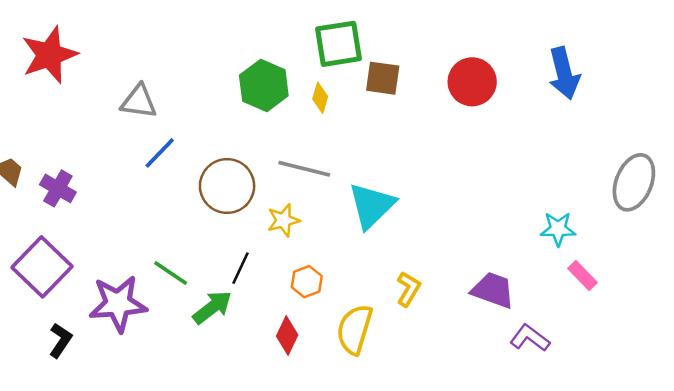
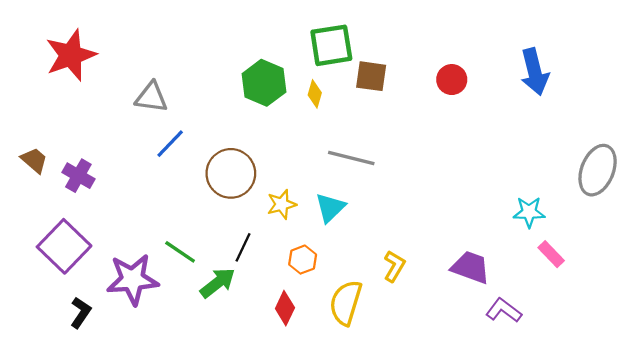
red circle: (472, 82) -> (452, 80), size x0.7
gray line: (304, 169) -> (351, 158), moved
cyan triangle: (372, 206) -> (330, 208), moved, size x0.7

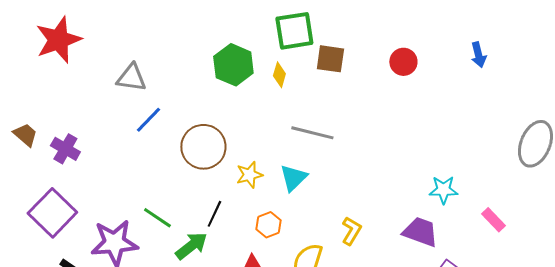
blue arrow: (535, 72) -> (478, 55), size x0.6
cyan star: (529, 212) -> (443, 190), moved

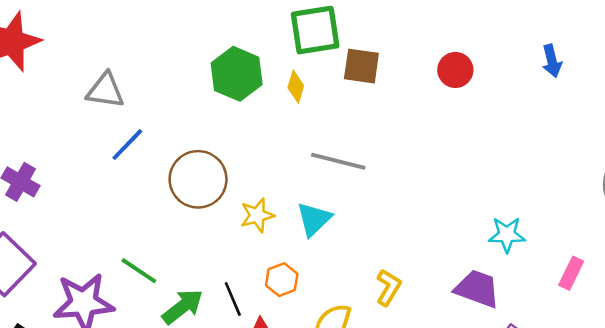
black line: (214, 214) -> (233, 299), moved, turned -48
pink rectangle: (493, 220) -> (571, 273), turned 70

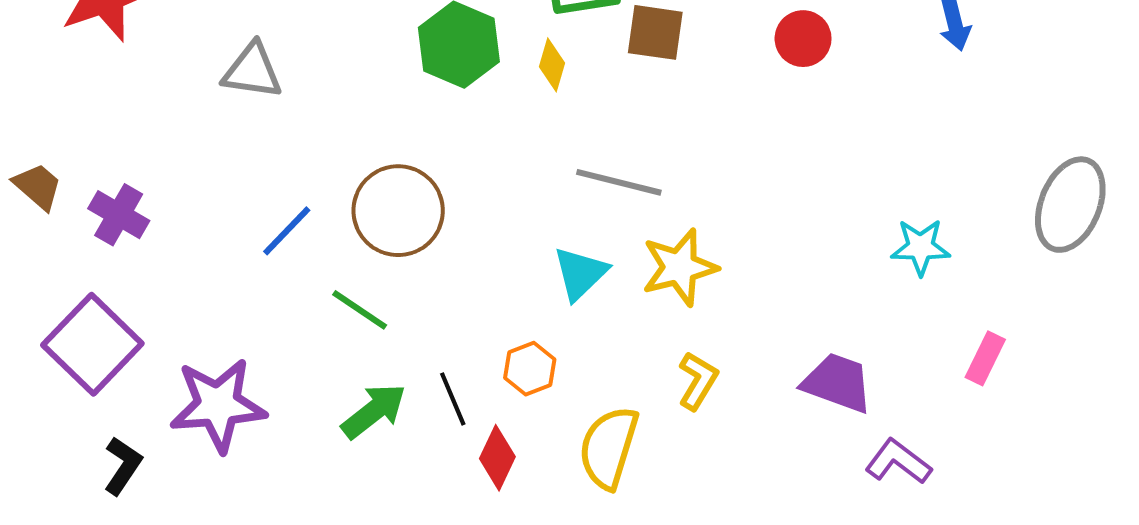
blue line: (127, 145) -> (287, 231), moved
yellow star: (257, 215) -> (680, 267), moved, size x1.4
cyan star: (507, 235) -> (920, 247), moved
green line: (139, 271) -> (360, 310), moved

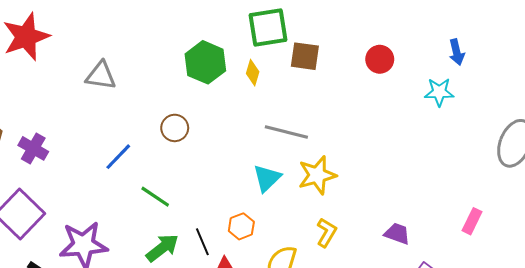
brown circle: (398, 211) -> (175, 128), moved, size x0.6
cyan star: (920, 247) -> (439, 92), moved
purple trapezoid: (837, 383) -> (397, 234), size x0.7

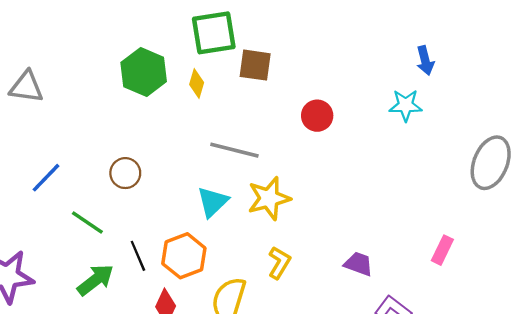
red circle: (380, 59) -> (317, 116), moved
brown circle: (175, 128) -> (125, 173), moved
orange hexagon: (241, 226) -> (184, 256), size x1.5
black line: (202, 242) -> (138, 256), moved

